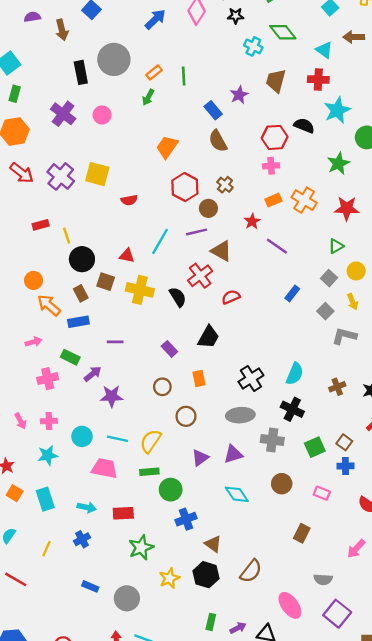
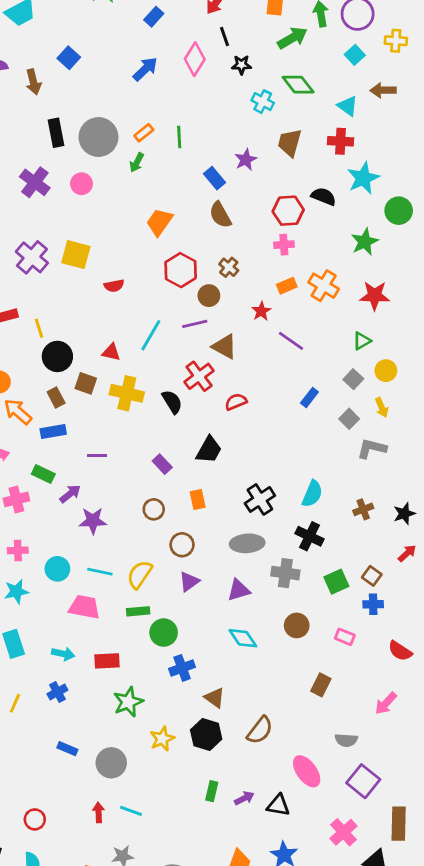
gray circle: (114, 59) -> (98, 137), moved
purple triangle: (200, 458) -> (189, 582), moved

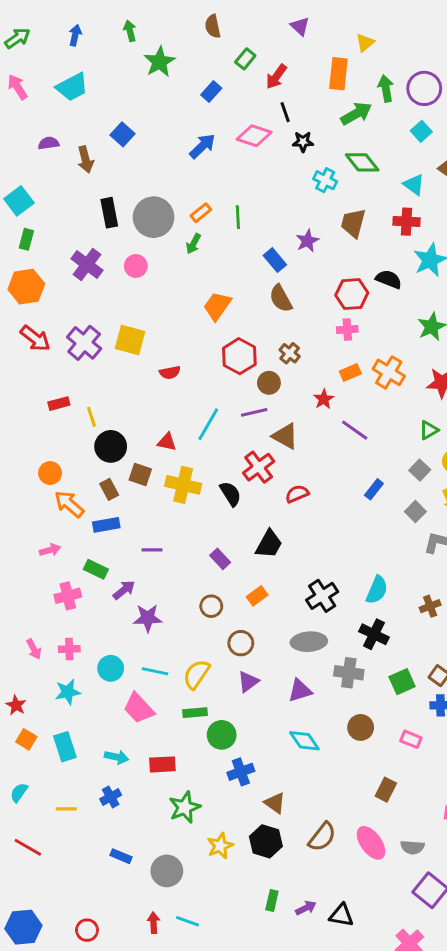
pink diamond: (195, 59) -> (254, 136), turned 76
orange rectangle: (198, 499) -> (257, 596), turned 66
pink trapezoid: (84, 607) -> (139, 708), turned -144
yellow line: (15, 703) -> (66, 809), turned 66
pink ellipse: (307, 771) -> (371, 843), moved

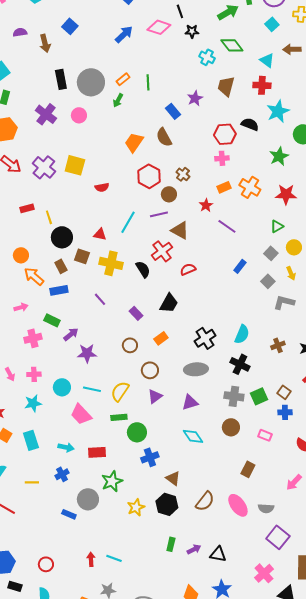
brown semicircle: (281, 298) -> (164, 137), moved
purple line: (152, 550) -> (100, 299), moved, turned 48
gray cross: (349, 673) -> (234, 396), moved
gray circle: (167, 871) -> (88, 499), moved

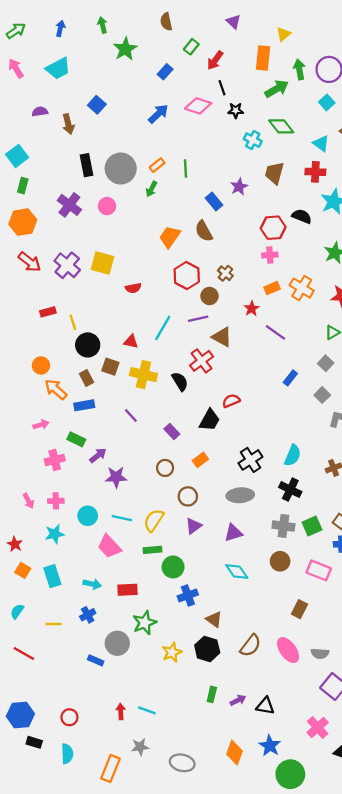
red semicircle: (188, 269) -> (231, 401), moved
pink rectangle: (265, 435) -> (319, 570), size x1.5

